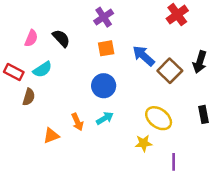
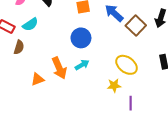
orange arrow: (77, 122) -> (59, 68), size x1.5
purple line: (174, 162) -> (131, 103), moved

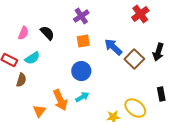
yellow ellipse: (127, 65) -> (135, 108), moved
orange triangle: (38, 79) -> (39, 111), turned -32

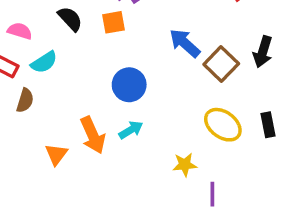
pink semicircle: (23, 33) -> (20, 31), moved, turned -96
orange square: (83, 41) -> (114, 22), moved
yellow ellipse: (135, 108) -> (223, 125), moved

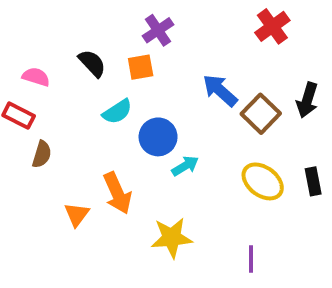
cyan semicircle: (44, 62) -> (117, 112), moved
cyan arrow: (131, 130) -> (185, 166), moved
yellow star: (185, 165) -> (172, 238), moved, size x1.5

